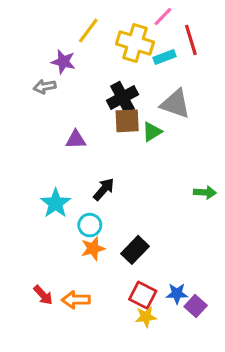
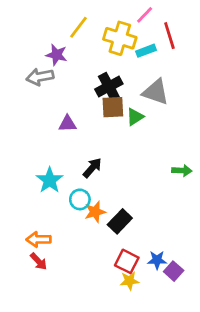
gray arrow: (45, 87) -> (40, 77), size x1.4
orange star: (93, 248) -> (95, 212), moved
orange arrow: (76, 300) -> (39, 239), moved

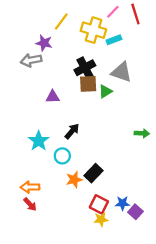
red line: (169, 36) -> (135, 14), moved
orange star: (95, 212) -> (74, 180), moved

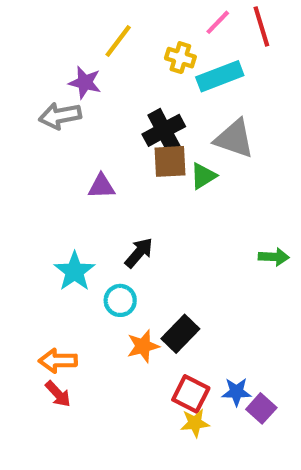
yellow cross: (93, 30) -> (180, 58), size x0.6
cyan rectangle: (114, 40) -> (220, 76), size x1.5

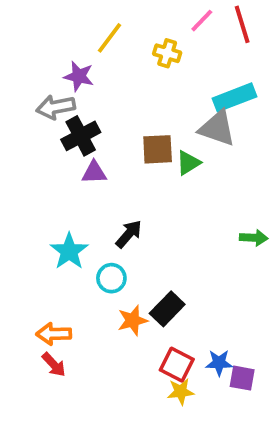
cyan rectangle: (220, 76) -> (234, 97), moved
black cross: (164, 130) -> (81, 136), moved
purple square: (261, 408) -> (242, 378), turned -32

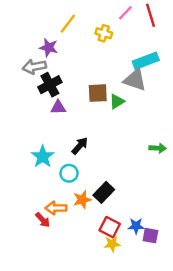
orange arrow: (54, 334) -> (56, 208), moved
red arrow: (54, 365) -> (43, 220), moved

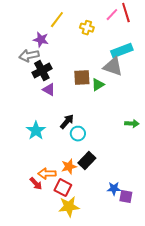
pink line: (125, 13) -> (112, 15), moved
purple triangle: (58, 107) -> (49, 90), turned 32
cyan circle: (69, 173) -> (78, 134), moved
red square: (110, 227) -> (63, 188), moved
yellow star: (112, 244) -> (69, 207), moved, size x1.5

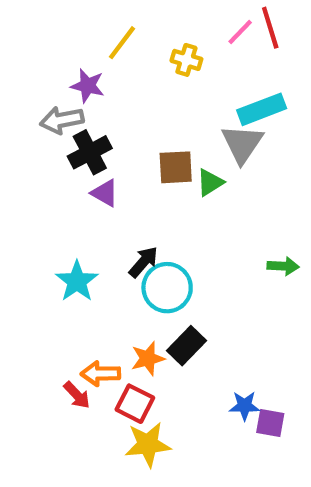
gray triangle: (113, 67) -> (242, 144), turned 45
cyan circle: (78, 134) -> (167, 288), size x1.5

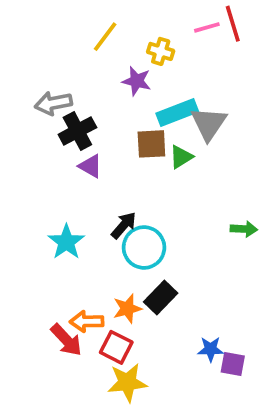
pink line: (240, 32) -> (207, 27), turned 30
purple star: (88, 86) -> (137, 81), moved
cyan rectangle: (262, 109) -> (177, 112), moved
red arrow: (77, 395) -> (66, 340), size x1.4

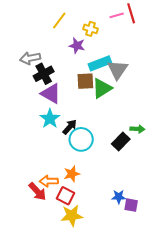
green triangle: (181, 157) -> (102, 88), size x1.5
purple triangle: (90, 166) -> (51, 94), size x1.5
cyan star: (66, 242) -> (50, 119), moved
black rectangle: (161, 297) -> (121, 141), moved

